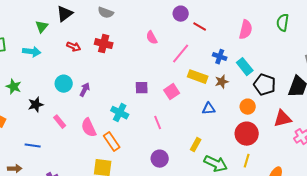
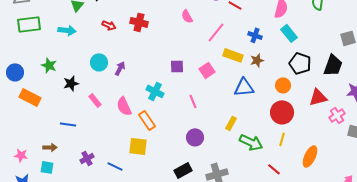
cyan rectangle: (245, 67) -> (289, 33), moved
blue triangle: (209, 109) -> (244, 87), size x1.5

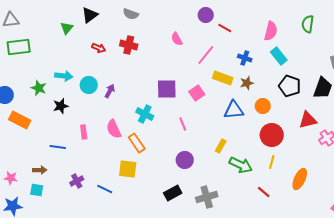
cyan arrow: (67, 30) -> (64, 76), moved
purple square: (177, 66) -> (167, 89), size x1.5
orange circle: (283, 85) -> (263, 106), moved
pink rectangle: (95, 100) -> (84, 132), moved, turned 32

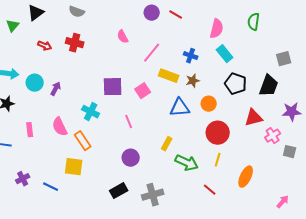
red line: (225, 28) -> (176, 15), moved

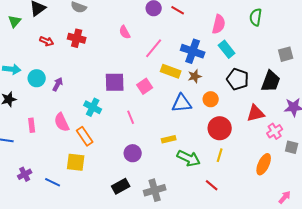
blue cross: (191, 56) -> (193, 51), size x1.6
yellow rectangle: (167, 144) -> (169, 139), turned 48
orange ellipse: (246, 177) -> (264, 164), moved

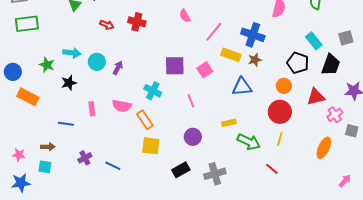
cyan rectangle: (227, 49) -> (314, 41), moved
orange circle: (211, 99) -> (284, 86), moved
pink semicircle: (62, 122) -> (122, 106), turned -54
yellow square: (76, 162) -> (151, 146), moved

